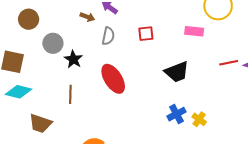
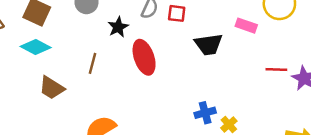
red square: (146, 34) -> (177, 13), moved
black star: (73, 59) -> (118, 27), moved
black trapezoid: (177, 72) -> (209, 44), moved

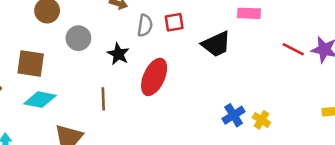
red ellipse: (144, 57) -> (154, 77), turned 60
red line: (276, 70) -> (293, 49), turned 42

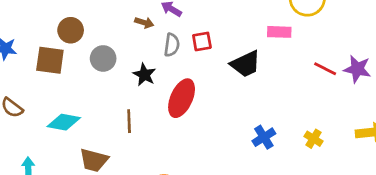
brown square: (31, 64) -> (50, 60), moved
yellow cross: (261, 120) -> (314, 139), moved

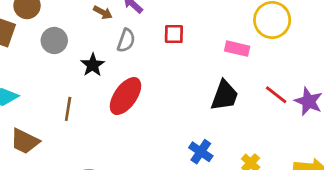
red square: (202, 41) -> (174, 34), moved
black trapezoid: (246, 64) -> (225, 96), moved, turned -56
blue cross: (264, 137) -> (201, 152), turned -35

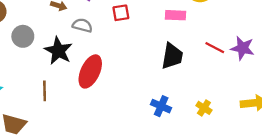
gray semicircle: (126, 40) -> (82, 25), turned -84
black star: (93, 65) -> (58, 51), size x1.4

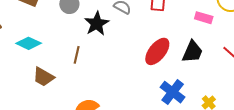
red ellipse: (90, 71) -> (157, 51), moved
blue cross: (161, 106) -> (173, 92), size x1.4

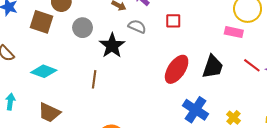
pink rectangle: (204, 18) -> (234, 32), moved
brown trapezoid: (43, 77) -> (49, 113), moved

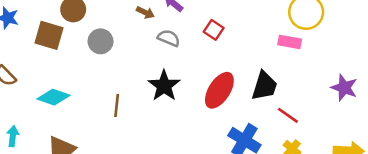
red square: (173, 21) -> (214, 30), turned 35
black star: (112, 46) -> (164, 86), moved
red line: (252, 65) -> (288, 115), moved

